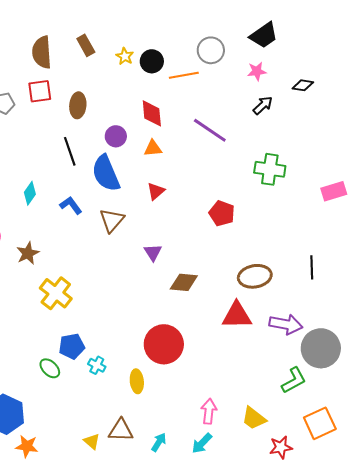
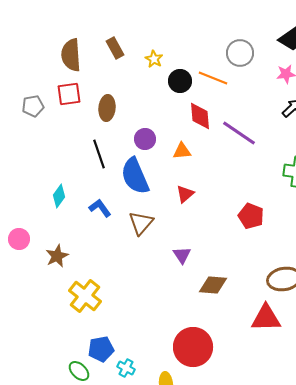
black circle: (152, 61) -> (180, 81), moved
orange line: (184, 75) -> (213, 78), turned 32
red diamond: (152, 113) -> (200, 116), moved

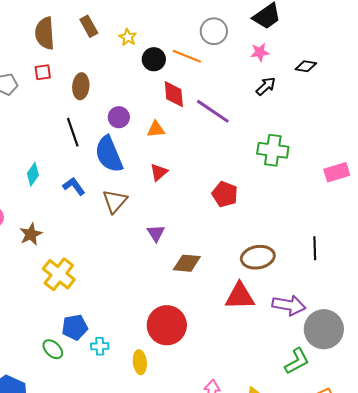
red square: (69, 94) -> (43, 72), size x0.7
cyan cross: (126, 368) -> (100, 346), turned -30

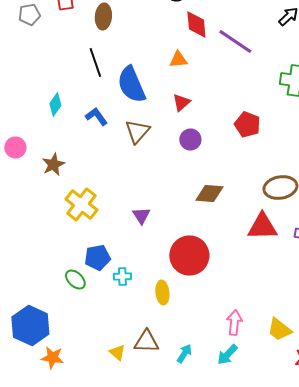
purple circle: (119, 117) -> (190, 140), moved
purple triangle: (156, 233) -> (141, 216), moved

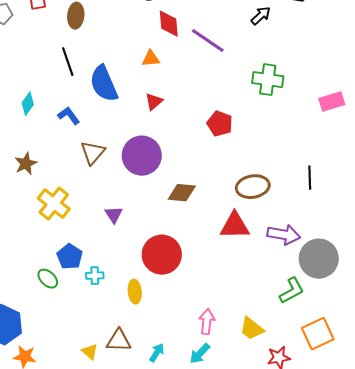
brown triangle: (137, 132) -> (93, 153), moved
purple circle: (190, 140) -> (142, 156), moved, size x1.8
blue pentagon: (97, 258) -> (70, 257), turned -30

